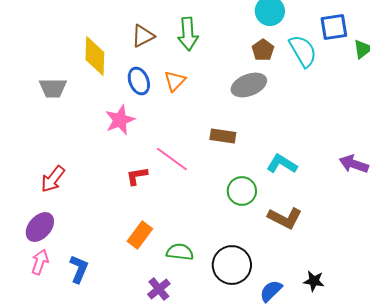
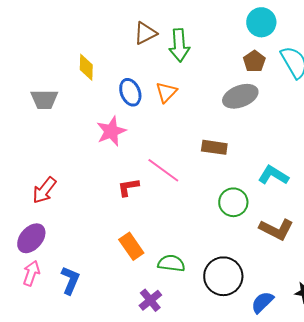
brown triangle: (143, 36) -> (145, 33), moved
yellow diamond: (95, 56) -> (86, 67), size x0.7
orange rectangle: (140, 235) -> (131, 246), turned -72

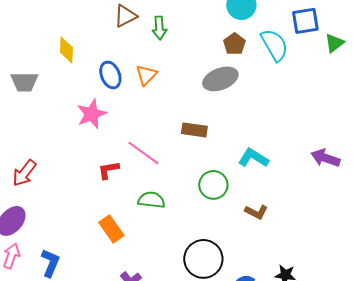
green arrow: (179, 45) -> (159, 28), size x0.7
brown L-shape: (276, 229) -> (256, 212), size x0.7
green semicircle: (171, 263) -> (151, 200), moved

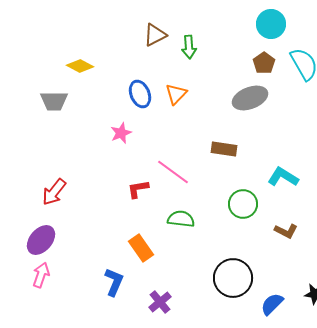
yellow diamond: (66, 50) -> (80, 66), moved, turned -64
pink star: (91, 114) -> (121, 133), size x0.7
blue L-shape: (50, 263) -> (114, 282), moved

